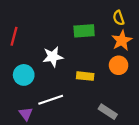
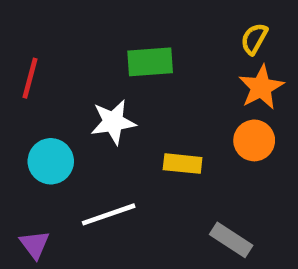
yellow semicircle: (119, 18) -> (254, 39), turned 48
green rectangle: (84, 31) -> (150, 62), moved
purple triangle: (26, 114) -> (35, 244), moved

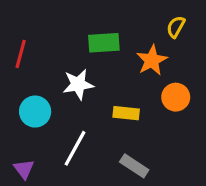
orange star: (261, 87) -> (152, 60), moved
white line: (109, 214) -> (75, 148), turned -42
gray rectangle: (231, 240) -> (134, 166), moved

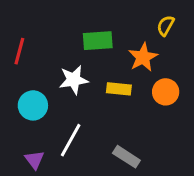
yellow rectangle: (126, 113) -> (119, 89), moved
purple triangle: (24, 169) -> (34, 160), moved

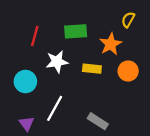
red line: (19, 51) -> (35, 36), moved

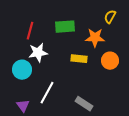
orange star: (111, 44) -> (95, 38), turned 30
white star: (57, 62) -> (38, 53), moved

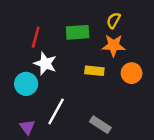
yellow semicircle: (110, 17) -> (114, 20), moved
white star: (38, 53) -> (45, 64), turned 30

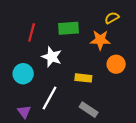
yellow semicircle: (114, 20) -> (112, 18), moved, turned 32
white star: (45, 64) -> (52, 57), moved
yellow rectangle: (94, 71) -> (83, 78), moved

